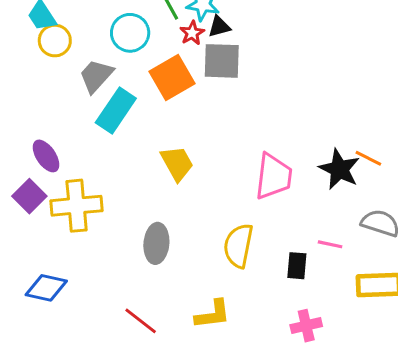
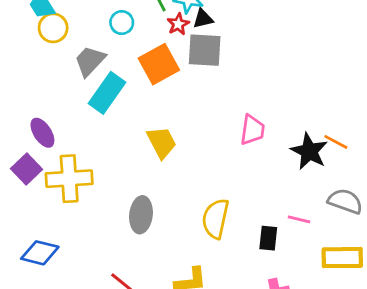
cyan circle: (130, 33) -> (122, 23), size x0.7
pink trapezoid: (273, 176) -> (252, 130), moved, size x0.7

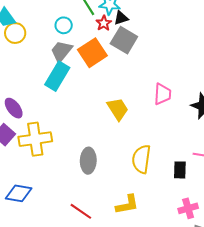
gray square: (205, 50) -> (124, 40), turned 32
gray trapezoid: (90, 61) -> (61, 51), moved
yellow trapezoid: (162, 142) -> (118, 109), moved

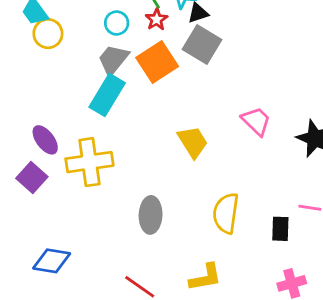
red star: (104, 23) -> (157, 19), moved
pink trapezoid: (162, 94) -> (256, 121), turned -50
yellow cross: (35, 139) -> (89, 162), moved

